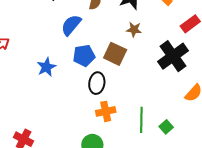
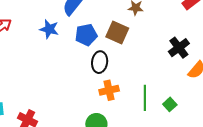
black cross: (173, 56) -> (179, 48), moved, size x0.7
blue star: (46, 67) -> (49, 29), moved, turned -30

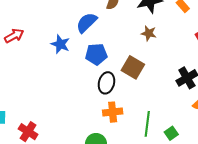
brown square: (117, 32) -> (133, 67), moved

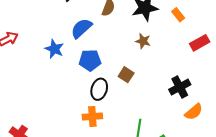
brown square: (133, 67) -> (126, 75), size x0.7
orange cross: (113, 112) -> (92, 116), moved

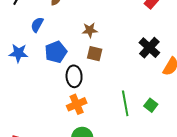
blue semicircle: (81, 28) -> (37, 25), size x0.7
brown star: (143, 41) -> (90, 30), moved

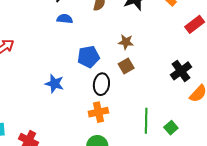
blue semicircle: (37, 25) -> (65, 19), moved, turned 56
blue star: (19, 53) -> (54, 84), moved
brown square: (95, 54) -> (126, 66), turned 35

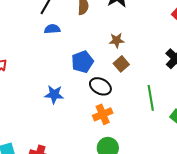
black ellipse: (101, 84) -> (100, 86), turned -60
green line: (146, 121) -> (151, 98), moved

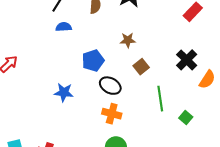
brown square: (121, 64) -> (141, 67), moved
orange cross: (103, 114) -> (112, 114), turned 36

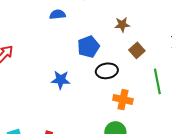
black ellipse: (110, 86) -> (107, 71), turned -35
orange cross: (112, 114) -> (123, 100), moved

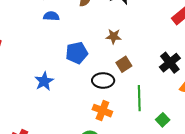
black ellipse: (107, 71) -> (103, 80), moved
blue star: (61, 80) -> (44, 81), turned 30

